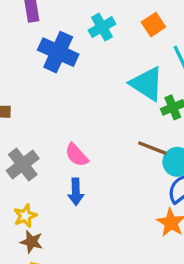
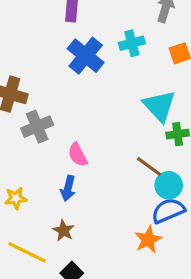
gray cross: (23, 164) -> (37, 127), moved
brown star: (31, 242) -> (64, 231), moved

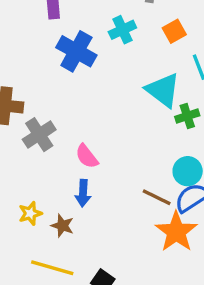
brown line: (149, 167) -> (157, 197), moved
brown star: (64, 231) -> (62, 226), moved
orange star: (148, 240) -> (176, 232), size x1.4

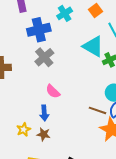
blue cross: (76, 51) -> (39, 30), turned -35
gray cross: (39, 135) -> (44, 57), moved
blue arrow: (83, 193) -> (44, 113), moved

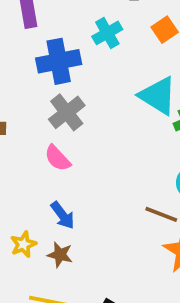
pink semicircle: (53, 91) -> (58, 158), moved
blue arrow: (44, 113) -> (63, 215), turned -35

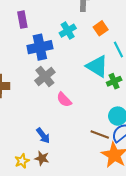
pink semicircle: (58, 158) -> (64, 100), moved
yellow star: (23, 244) -> (22, 161), moved

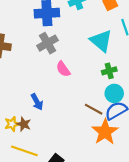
green cross: (114, 81) -> (109, 71), moved
brown star: (42, 158) -> (24, 124), moved

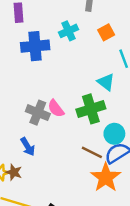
cyan triangle: (101, 41) -> (106, 82), moved, size x0.7
gray cross: (47, 43) -> (38, 113), moved, turned -36
green cross: (109, 71) -> (91, 109), moved, size x1.6

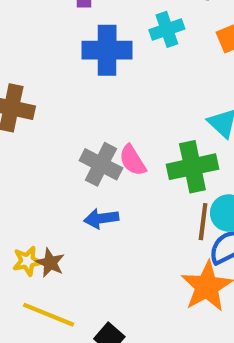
blue arrow: (28, 147) -> (101, 218), moved, turned 108
brown line: (92, 152) -> (203, 222), moved, turned 65

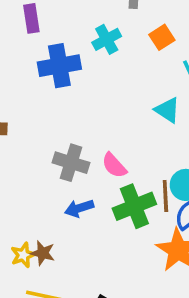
pink semicircle: (132, 160) -> (114, 165), moved
green cross: (192, 167) -> (134, 206), moved

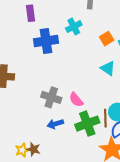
orange square: (162, 37) -> (107, 39), moved

